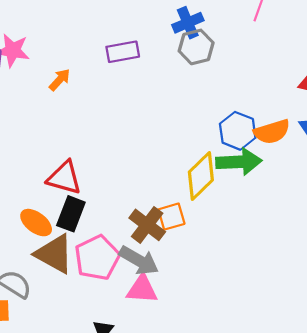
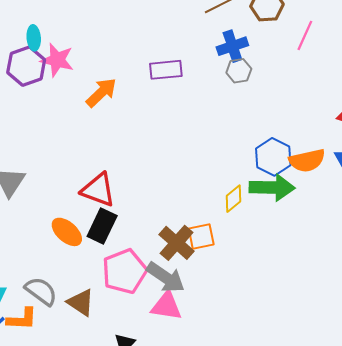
gray hexagon: (196, 47) -> (239, 71), size x0.7
orange arrow: (60, 80) -> (101, 93), size x1.4
yellow diamond: (201, 176) -> (233, 199), size x0.6
brown triangle: (54, 254) -> (81, 302), moved, size x0.7

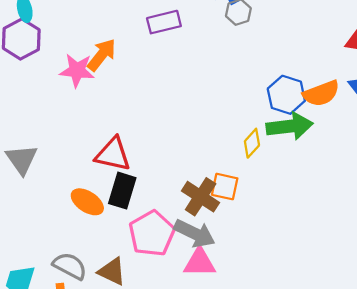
pink star: (57, 60) -> (77, 70), moved
orange square: (201, 236) -> (225, 187), turned 32

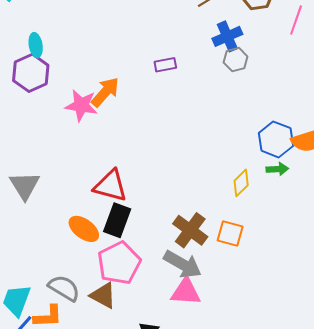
purple rectangle: (164, 22) -> (165, 65), size x0.7
green arrow: (290, 126) -> (277, 169), size x0.5
orange square: (225, 187) -> (230, 234), moved
pink pentagon: (152, 233) -> (119, 263), moved

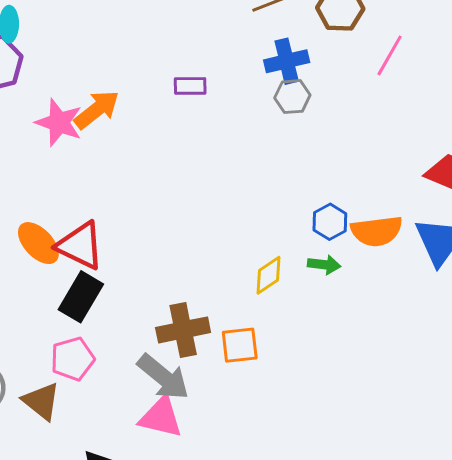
blue hexagon: (276, 139) -> (330, 222), size x0.7
orange ellipse: (84, 229) -> (38, 243), moved
brown cross: (190, 230) -> (183, 330), turned 32
orange square: (230, 234) -> (240, 345), turned -32
pink pentagon: (119, 263) -> (73, 359), size x0.7

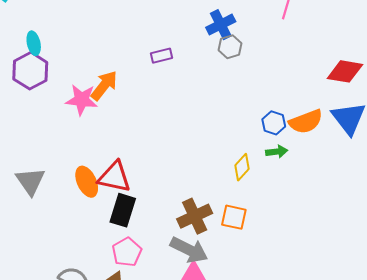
orange ellipse: (38, 243) -> (87, 182), turned 32
orange square: (240, 345) -> (234, 217), turned 32

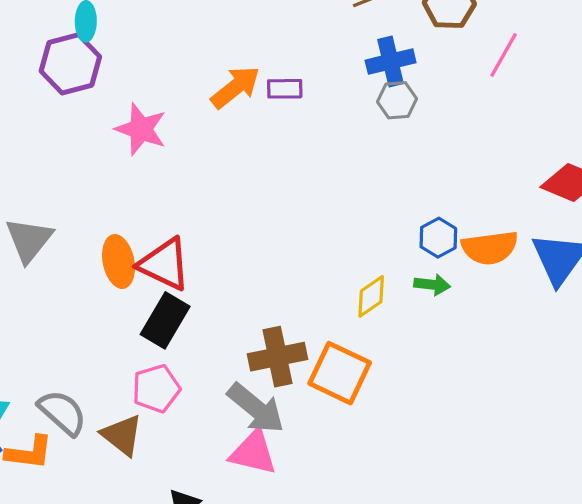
orange arrow: (104, 85) -> (235, 87), moved
orange square: (234, 217) -> (340, 373), size x1.4

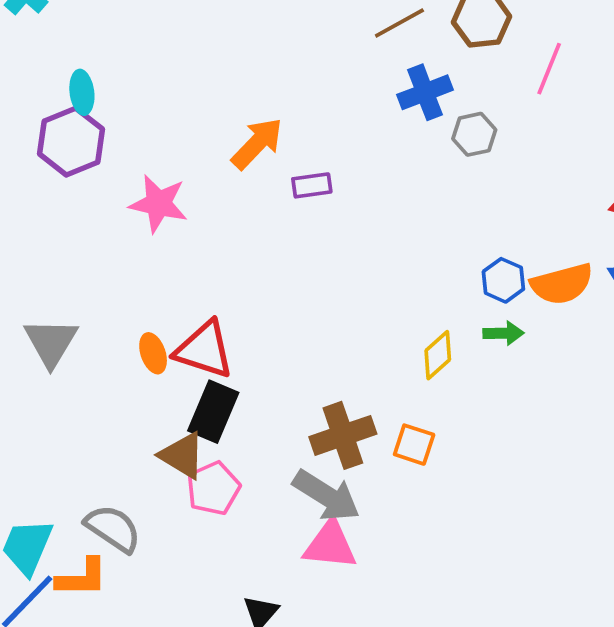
purple rectangle: (285, 89) -> (312, 185), moved
gray hexagon: (397, 100) -> (474, 134), moved
orange ellipse: (119, 261) -> (153, 353), size x0.7
orange square: (340, 373) -> (414, 445), size x0.6
brown triangle: (122, 435) -> (182, 455), moved

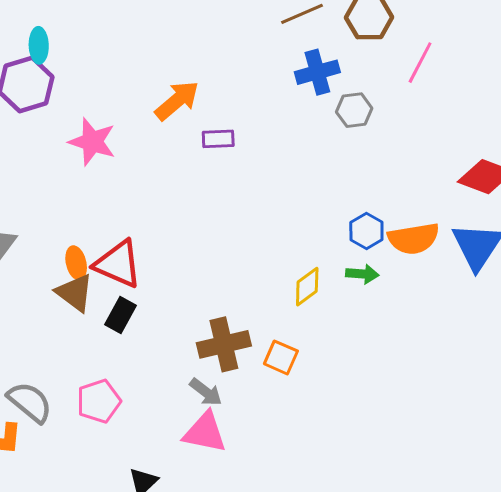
black rectangle: (213, 412) -> (120, 315), size x0.7
brown triangle: (182, 455) -> (75, 293), moved
pink pentagon: (213, 488) -> (99, 401), moved
gray arrow: (326, 496) -> (206, 392), size x0.6

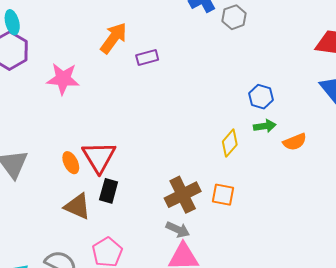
orange semicircle: (414, 239) -> (295, 142), moved, size x0.7
red triangle: (118, 264) -> (99, 157), turned 48
brown triangle: (75, 293) -> (77, 206), moved

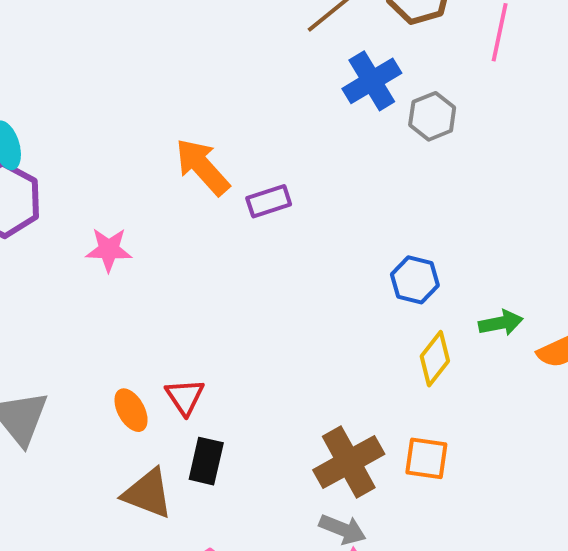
orange arrow: (114, 38) -> (202, 167), turned -76
pink star: (63, 79) -> (109, 250), size x0.7
blue hexagon: (261, 97) -> (415, 280), moved
red triangle: (99, 157) -> (185, 397), size x0.6

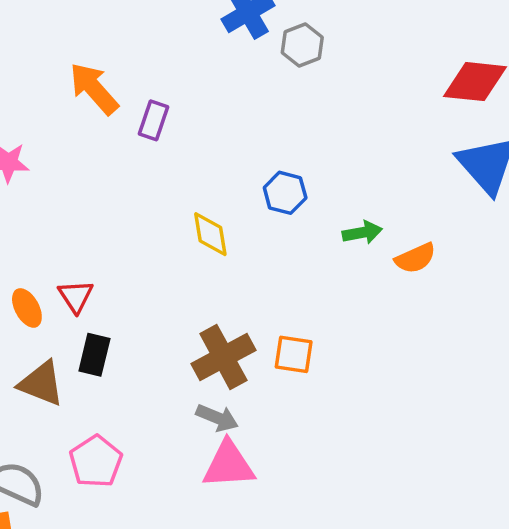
purple rectangle: (269, 201) -> (153, 120), turned -54
yellow diamond: (435, 359) -> (210, 234), moved, turned -48

